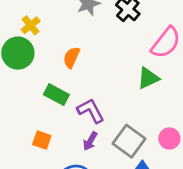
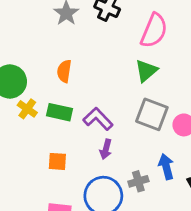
yellow cross: (31, 25) -> (27, 109), moved
gray square: (129, 141) -> (152, 114), moved

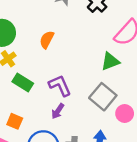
green rectangle: (59, 112) -> (23, 83), moved
orange square: (57, 161) -> (15, 121), moved

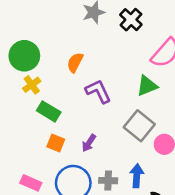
purple L-shape: (60, 86) -> (98, 91), moved
orange square: (15, 121) -> (56, 143), moved

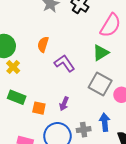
green rectangle: (49, 111) -> (17, 97), moved

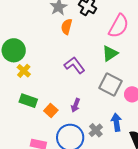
orange semicircle: (43, 44) -> (67, 27), moved
orange square: (39, 108) -> (51, 110), turned 32
gray cross: (84, 130) -> (96, 130), turned -32

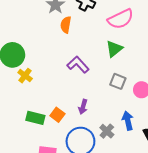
pink semicircle: (119, 26) -> (121, 19), turned 40
gray square: (111, 84) -> (118, 81), size x0.7
green rectangle: (28, 101) -> (35, 118), moved

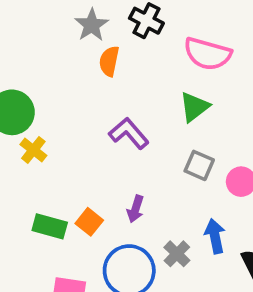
pink semicircle: (121, 19) -> (207, 54), turned 40

